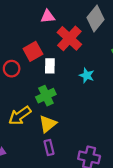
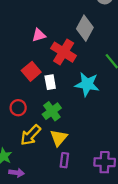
red circle: (12, 69) -> (18, 108), moved
cyan star: (87, 75) -> (87, 84), size x1.6
purple rectangle: (49, 147) -> (64, 160), turned 32

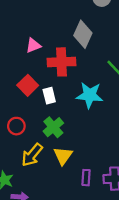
red cross: (64, 52) -> (61, 62), turned -30
purple rectangle: (64, 160) -> (86, 178), moved

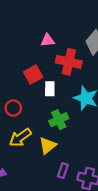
green cross: (53, 127) -> (59, 120), moved

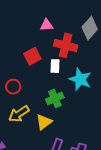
white rectangle: (50, 89) -> (55, 66), moved

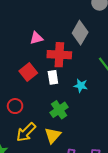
cyan star: (80, 79) -> (81, 86), size x0.6

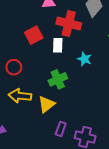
yellow arrow: (26, 132) -> (20, 96), turned 40

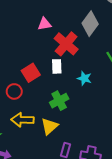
red cross: (69, 23) -> (66, 44), turned 30
red square: (34, 35) -> (31, 73), moved

